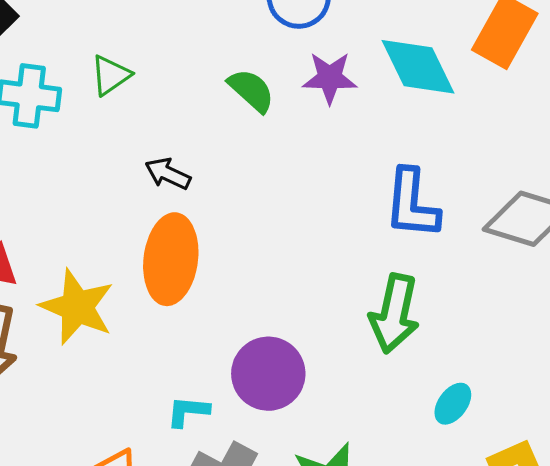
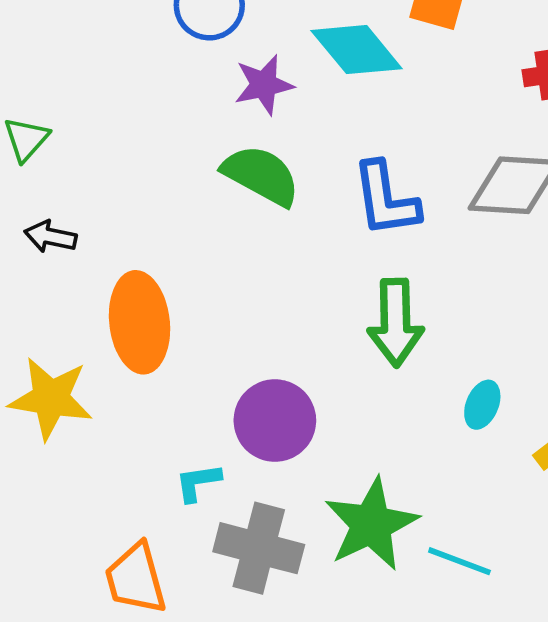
green semicircle: (251, 90) -> (261, 175), moved, size x1.4
black arrow: (168, 174) -> (50, 237), moved

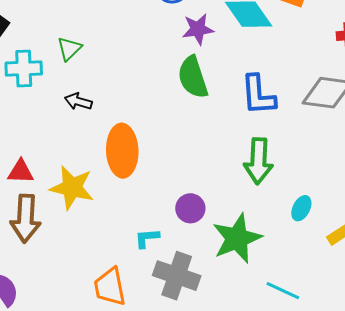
green semicircle: (261, 175) -> (193, 77), turned -141
purple circle: (275, 421) -> (190, 208), size x0.7
green star: (371, 524) -> (237, 238), moved

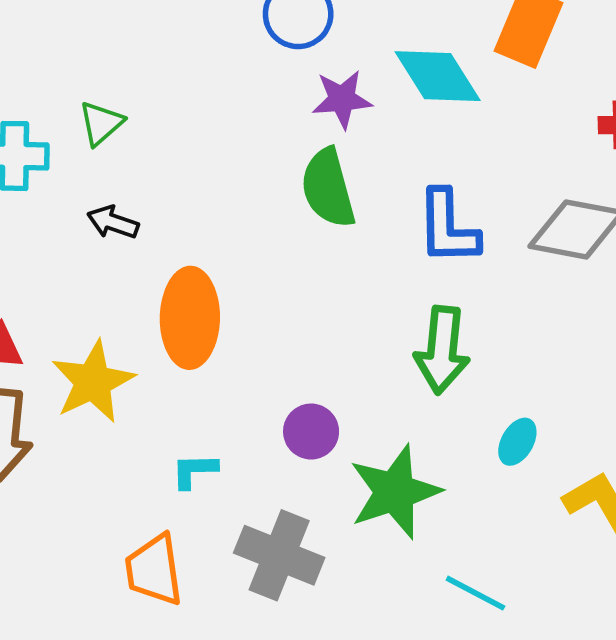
yellow star: (72, 188) -> (93, 382), turned 30
cyan L-shape: (147, 238) -> (194, 471), moved

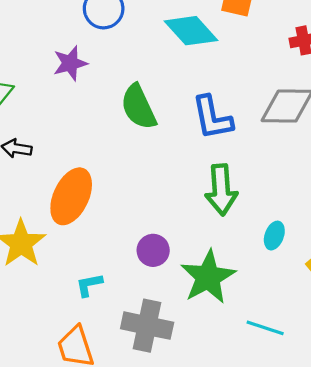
purple star: (342, 99) -> (70, 63), moved
orange ellipse: (190, 318) -> (71, 196), turned 34

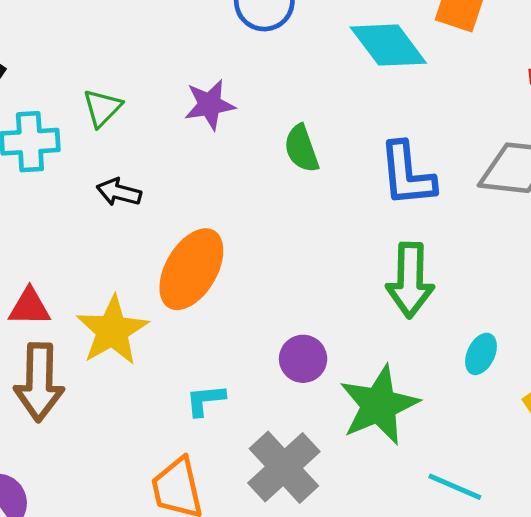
purple star: (70, 63) -> (210, 105), moved
green semicircle: (139, 107) -> (302, 149), size x0.7
gray cross: (147, 326) -> (284, 467), turned 30

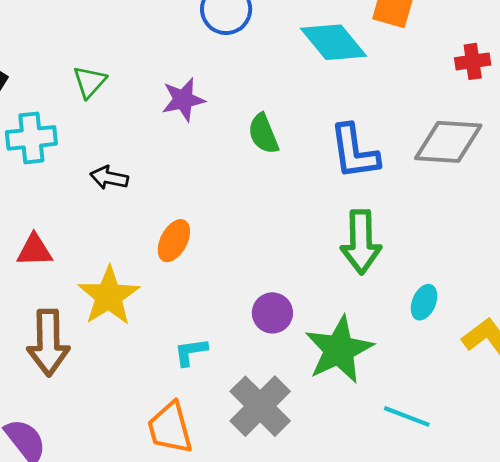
green triangle: (102, 108) -> (90, 82), moved
orange ellipse: (191, 269) -> (174, 241), size x0.6
red triangle: (29, 307) -> (35, 250), moved

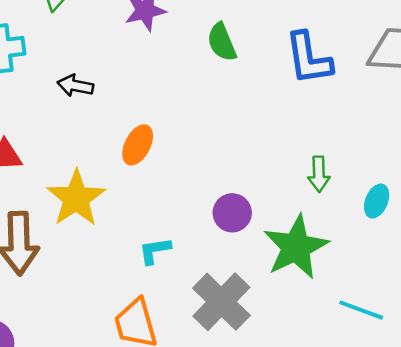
green arrow: (361, 242) -> (319, 174), moved, size x0.6

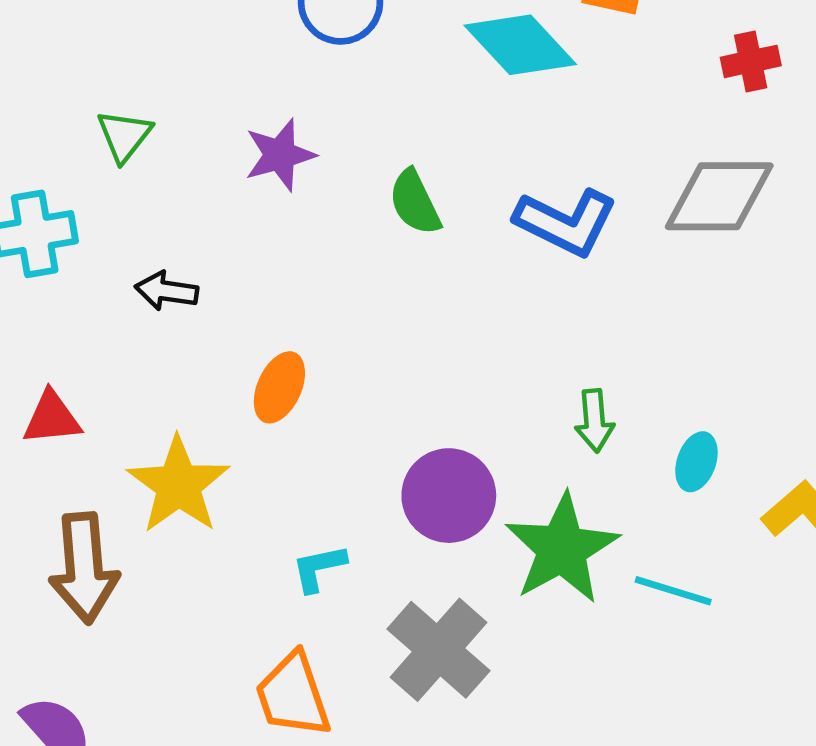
blue L-shape: (309, 58) -> (566, 222), turned -52
purple circle: (232, 213) -> (449, 496), size x1.4
cyan line: (361, 310) -> (673, 591), moved

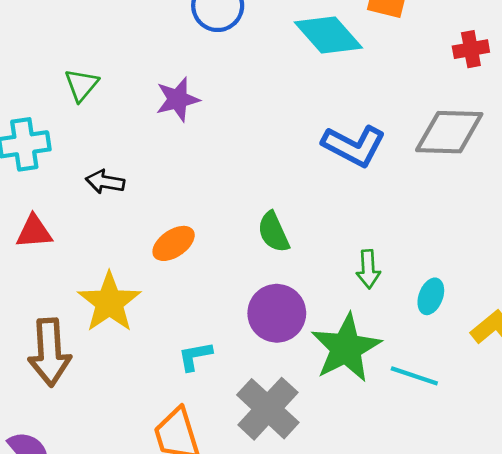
green semicircle: (415, 202) -> (273, 232), moved
orange ellipse: (279, 387) -> (174, 243), turned 30
red triangle: (52, 418) -> (34, 232), moved

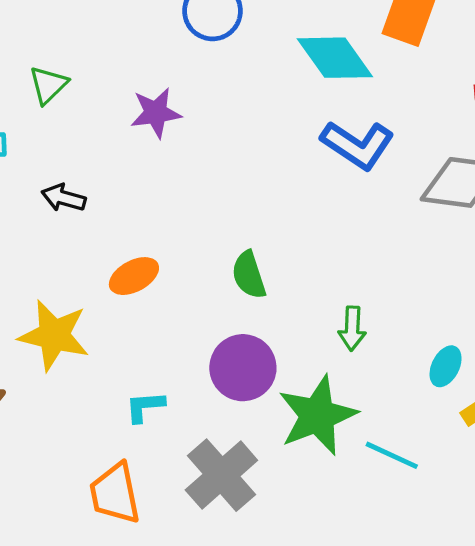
blue L-shape: (354, 146) -> (358, 145), moved
cyan ellipse: (431, 296) -> (446, 366), moved
yellow star: (109, 302) -> (54, 335), turned -30

